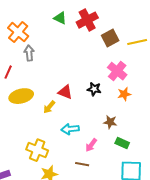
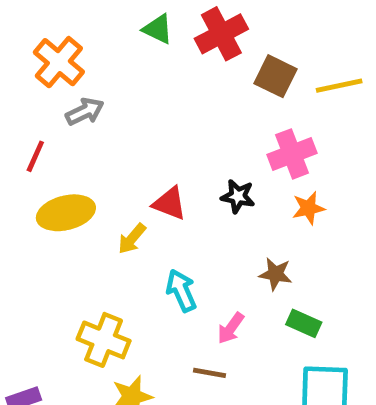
brown square: (110, 38) -> (276, 76), turned -36
gray arrow: (29, 53) -> (85, 112), turned 70
pink cross: (117, 71) -> (292, 154), turned 30
cyan arrow: (70, 129) -> (181, 290), turned 72

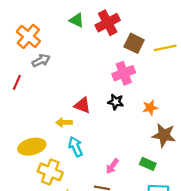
pink cross: (292, 154) -> (124, 73), moved
yellow ellipse: (66, 213) -> (32, 147), moved
yellow arrow: (132, 239) -> (64, 123), turned 49
brown star: (276, 274) -> (164, 135), moved, size x1.5
cyan arrow: (181, 290) -> (75, 147), moved

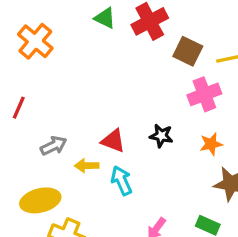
gray arrow: (41, 61) -> (54, 146), moved
pink cross: (124, 73) -> (204, 94), moved
cyan arrow: (75, 147) -> (122, 181), moved

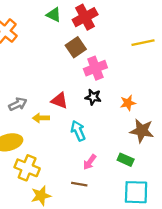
brown square: (188, 51) -> (76, 47), moved, turned 30
pink cross: (204, 94) -> (95, 68), moved
cyan arrow: (122, 181) -> (78, 131), moved

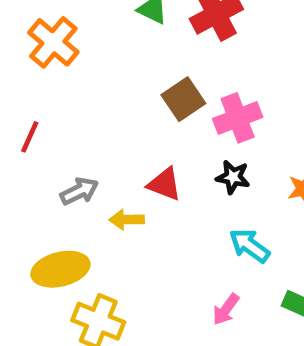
brown square: (76, 47) -> (183, 99), moved
cyan arrow: (78, 131) -> (249, 246), moved, turned -30

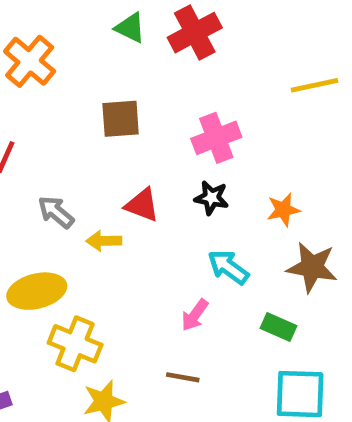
brown square: (183, 99) -> (121, 119), moved, turned 30
gray arrow: (79, 191) -> (56, 212), turned -114
pink arrow: (226, 309) -> (195, 315), moved

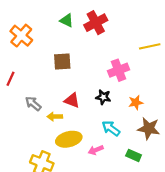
pink cross: (216, 138) -> (118, 70), moved
yellow ellipse: (37, 291) -> (69, 139), moved
pink arrow: (195, 315) -> (96, 150), turned 32

